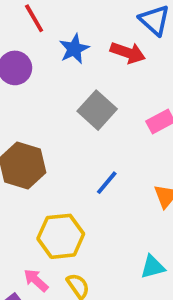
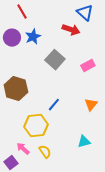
blue star: (74, 49) -> (33, 37), moved
blue line: (107, 183) -> (54, 105), moved

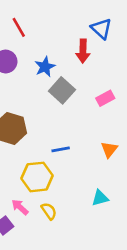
red arrow: (71, 30) -> (83, 51), turned 72
blue star: (33, 37) -> (45, 67), moved
blue line: (54, 105) -> (61, 149), turned 40

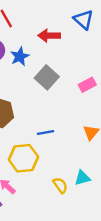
red arrow: (83, 51) -> (49, 36), moved, turned 90
blue star: (45, 67) -> (20, 56), moved
yellow semicircle: (49, 211) -> (60, 185), moved

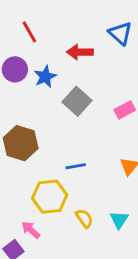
cyan triangle: (82, 178) -> (119, 220), turned -42
yellow semicircle: (60, 185) -> (84, 218), moved

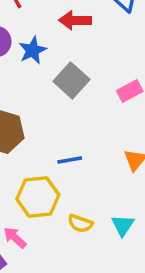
yellow semicircle: (84, 218) -> (80, 224), turned 144

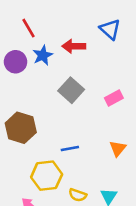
blue star: (33, 50) -> (43, 55), moved

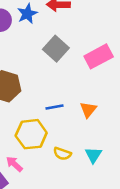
pink rectangle: (114, 98) -> (99, 56), size x1.5
orange triangle: (118, 148) -> (88, 110), moved

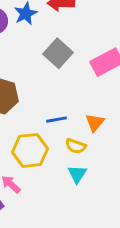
yellow semicircle: (62, 154) -> (76, 146), moved
cyan triangle: (93, 155) -> (77, 174), moved

